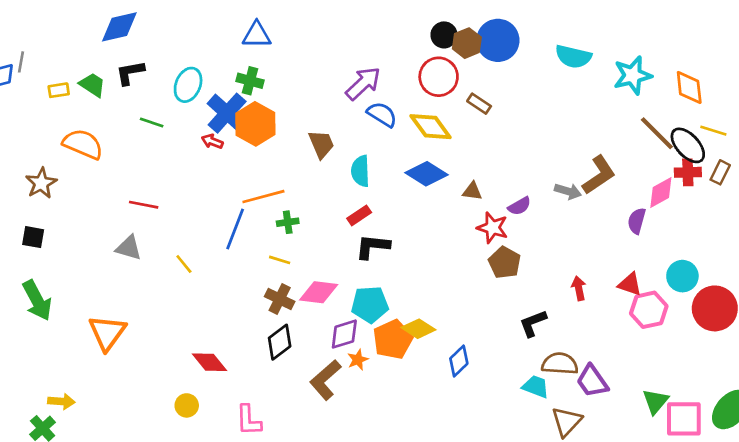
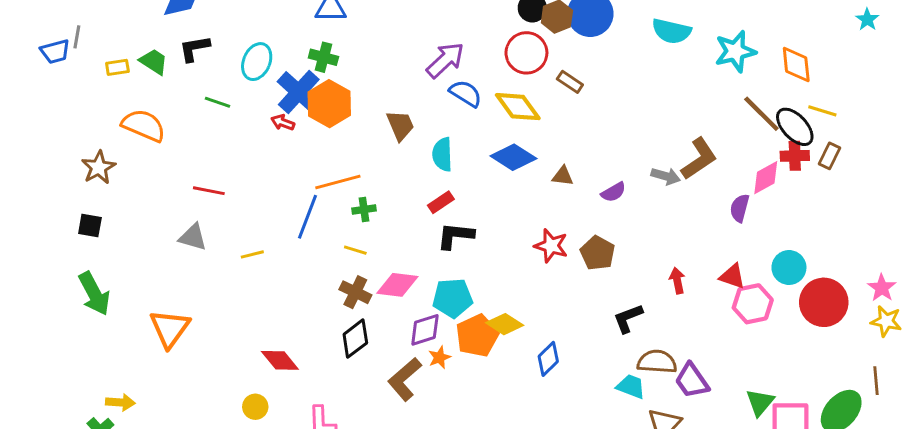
red star: (492, 228) -> (551, 246), moved
yellow line: (184, 264) -> (252, 254), turned -65

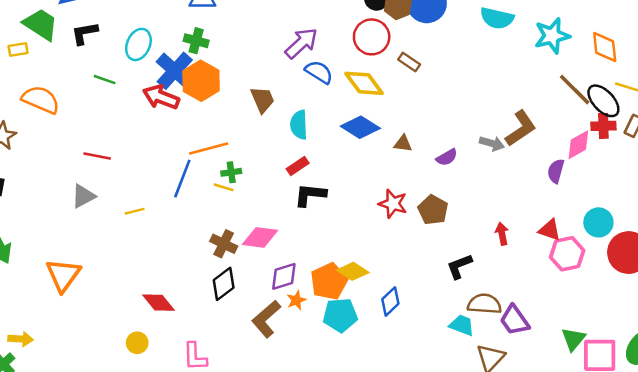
green trapezoid: (154, 62) -> (41, 24), moved, size x1.4
red arrow: (283, 122) -> (161, 97), size x1.8
gray triangle: (193, 237) -> (83, 196), turned -44
yellow line: (355, 250) -> (224, 187), moved
cyan pentagon: (452, 298) -> (340, 315), moved

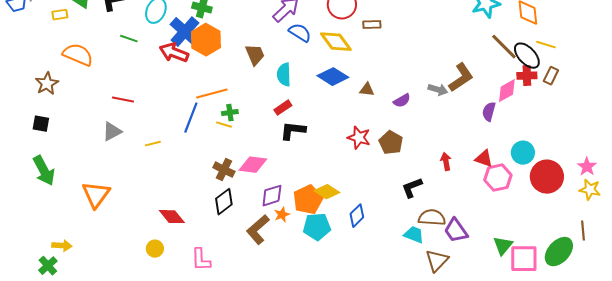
brown rectangle: (409, 62) -> (372, 25), turned -36

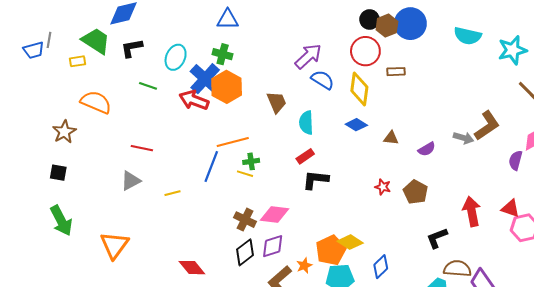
yellow diamond: (336, 42) -> (359, 89), turned 44
blue diamond: (333, 77) -> (356, 125), size x0.7
red star: (359, 138) -> (383, 187), size x0.7
red arrow: (446, 162) -> (472, 211), size x1.6
purple diamond: (272, 196) -> (273, 246), moved

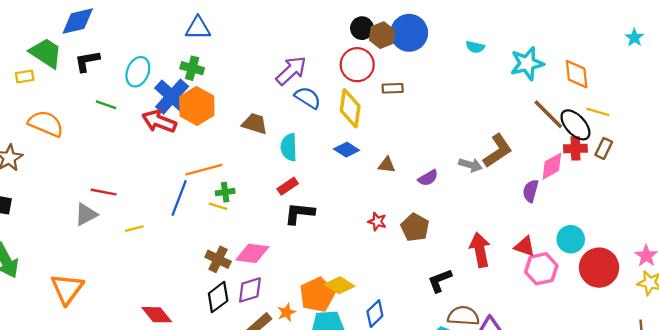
cyan semicircle: (468, 36) -> (475, 47), size x0.6
brown trapezoid: (277, 102) -> (255, 124), turned -50
red line: (142, 148) -> (104, 192), moved

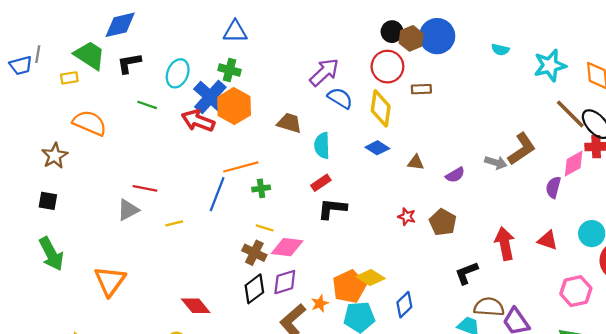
yellow line: (218, 206) -> (264, 228), moved
pink hexagon: (541, 269) -> (576, 291), moved

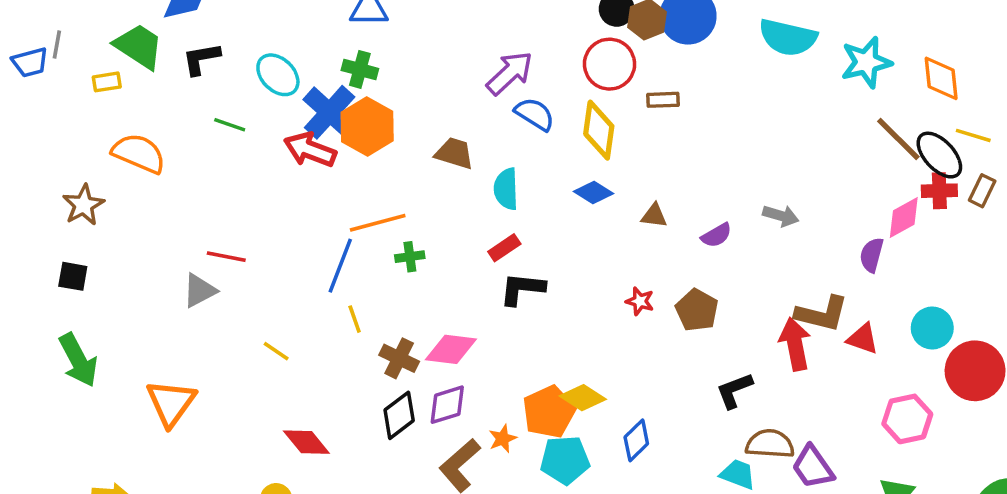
cyan semicircle: (500, 50) -> (788, 37), size x2.0
cyan ellipse: (178, 73) -> (278, 75), turned -68
brown L-shape: (522, 149) -> (822, 314), moved, turned 48
yellow line: (174, 223) -> (276, 351), moved, turned 48
yellow line: (264, 228) -> (355, 319), moved, turned 54

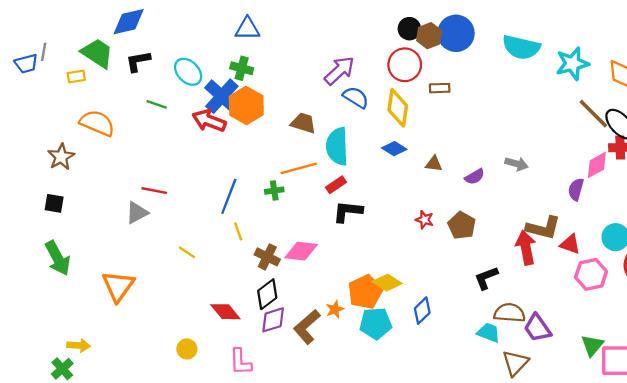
cyan semicircle: (506, 189) -> (337, 146), size x1.4
orange line: (378, 223) -> (299, 168), moved
purple diamond: (447, 405) -> (273, 320), moved
pink hexagon: (907, 419) -> (591, 274), moved
red diamond: (306, 442) -> (225, 312), moved

